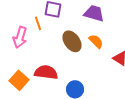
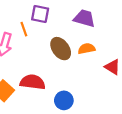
orange semicircle: (96, 41) -> (87, 49), turned -56

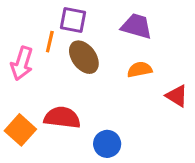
orange line: (24, 29) -> (50, 42), turned 32
brown ellipse: (61, 49) -> (84, 57), moved

